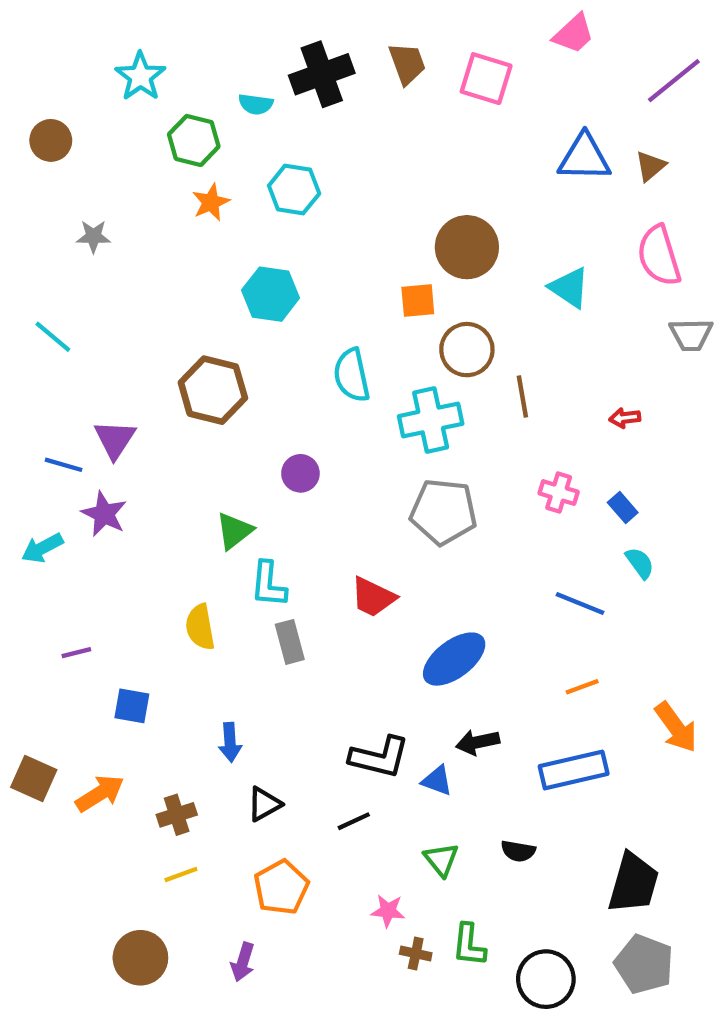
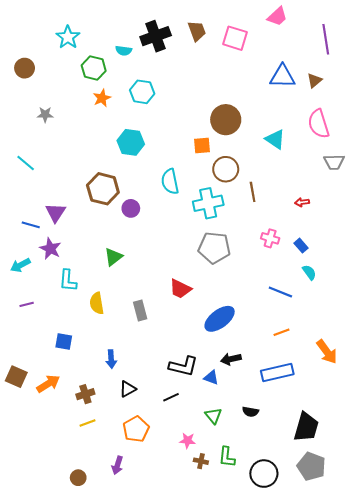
purple line: (674, 81) -> (326, 39), turned -60
purple circle: (300, 473) -> (131, 208), moved
cyan L-shape: (268, 584) -> (68, 281), moved
purple line: (76, 653) -> (27, 304), moved
brown circle: (140, 958) -> (78, 478), moved, size x0.6

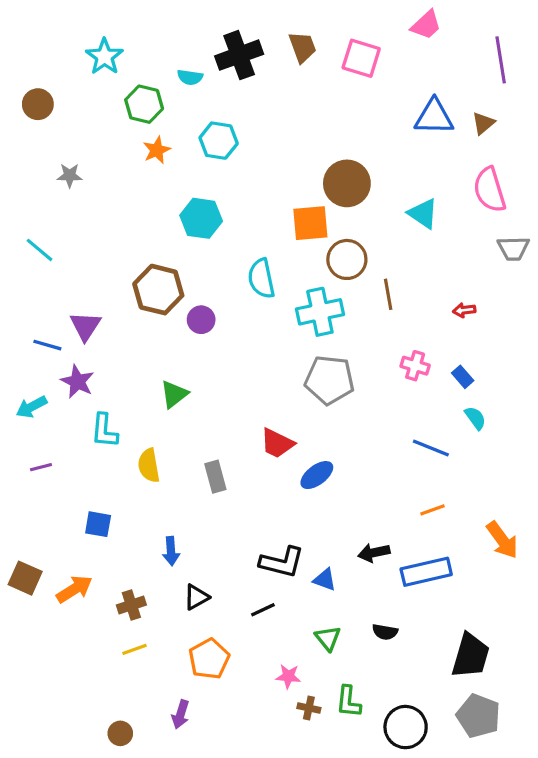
orange square: (202, 145) -> (310, 223), size x1.4
blue ellipse: (220, 319) -> (317, 475), moved, size x0.7
black arrow: (231, 359) -> (374, 553), moved

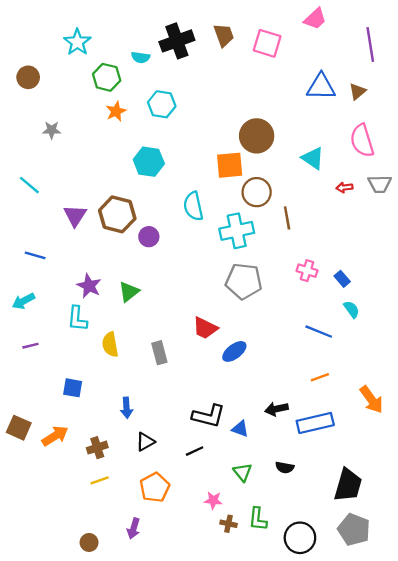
red arrow: (464, 310) -> (344, 187), moved
purple triangle: (85, 326) -> (75, 216), moved
purple star: (77, 382) -> (89, 286), moved

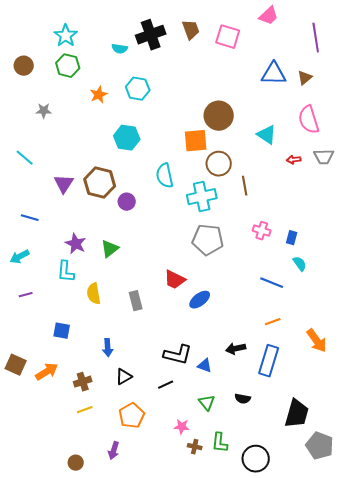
green hexagon: (107, 77) -> (68, 66), moved
blue rectangle: (342, 279) -> (292, 238), turned 56
blue rectangle: (315, 423) -> (269, 361), turned -60
gray pentagon: (354, 530) -> (320, 446), moved

